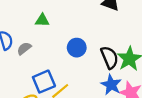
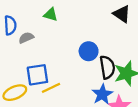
blue circle: (77, 48) -> (89, 51), moved

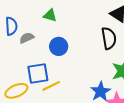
blue circle: (89, 51) -> (59, 46), moved
black semicircle: (107, 67) -> (109, 38), moved

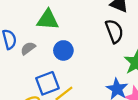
green triangle: (50, 15) -> (48, 20), size x1.5

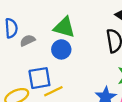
green triangle: (48, 20) -> (64, 27), moved

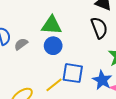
blue square: (39, 78) -> (73, 73), moved, turned 30

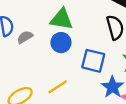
blue square: (73, 73) -> (93, 61), moved

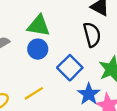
blue square: (93, 61) -> (70, 68), turned 30

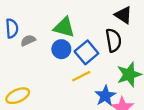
blue square: (70, 68) -> (86, 52), moved
yellow line: (34, 93) -> (81, 76), moved

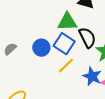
green triangle: (64, 27) -> (67, 22), moved
black semicircle: (113, 40) -> (87, 38), moved

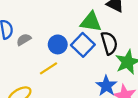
yellow line: (66, 66) -> (49, 68), moved

